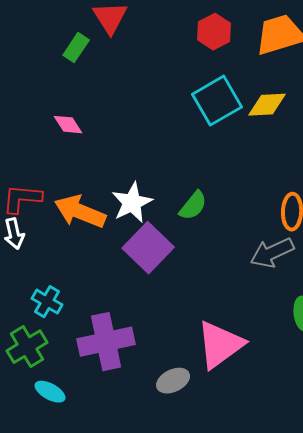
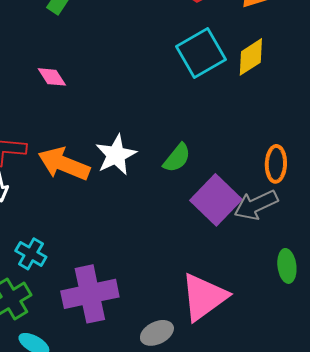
yellow diamond: (267, 105) -> (251, 57), turned -30
purple square: (148, 248) -> (216, 200), moved

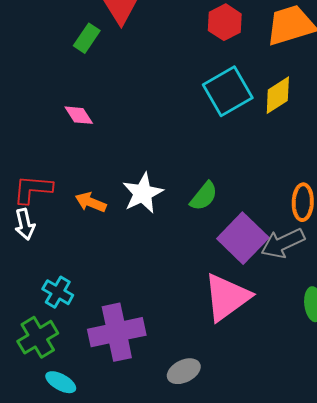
orange arrow: (64, 164) -> (91, 202), size x0.6
pink triangle: (204, 297) -> (227, 297), moved

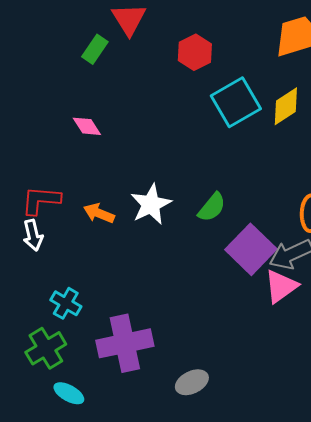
red hexagon: (225, 22) -> (195, 52), moved
pink triangle: (227, 297) -> (281, 286), moved, size x0.7

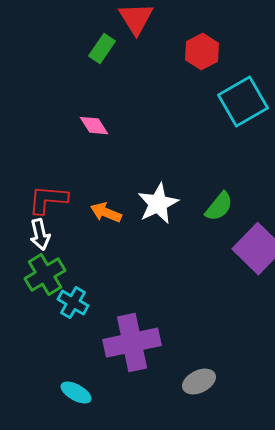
green cross: (46, 348) -> (45, 275), moved

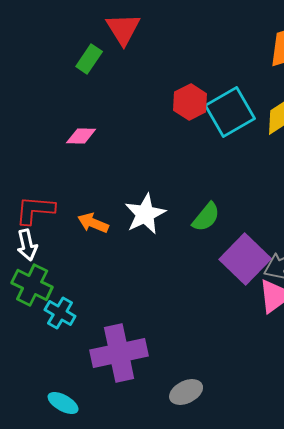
red hexagon: (202, 52) -> (190, 102), moved
pink diamond: (94, 126) -> (81, 136), turned -56
green cross: (45, 275) -> (32, 285), turned -33

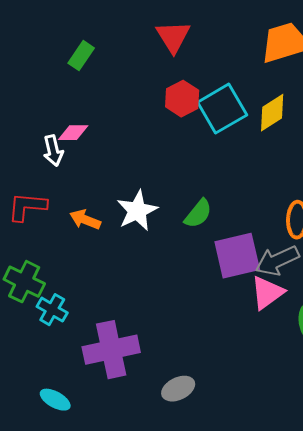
red triangle: (123, 29) -> (173, 37), moved
white arrow: (27, 245) -> (53, 151), moved
purple square: (245, 259) -> (237, 256), turned 33

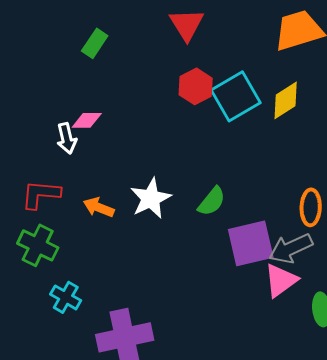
green cross: (24, 282) -> (38, 245), moved

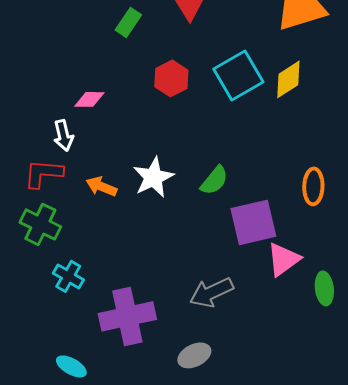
green rectangle: (95, 43) -> (128, 22), moved
red hexagon: (196, 86) -> (171, 78), moved
white arrow: (67, 138) -> (63, 135), moved
gray arrow: (291, 248) -> (211, 292), moved

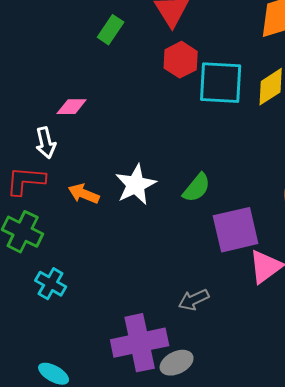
cyan square: (238, 75) -> (221, 83), turned 33
red hexagon: (171, 78) -> (181, 60), moved
gray arrow: (211, 292) -> (194, 300), size x0.7
purple cross: (127, 316) -> (140, 343), moved

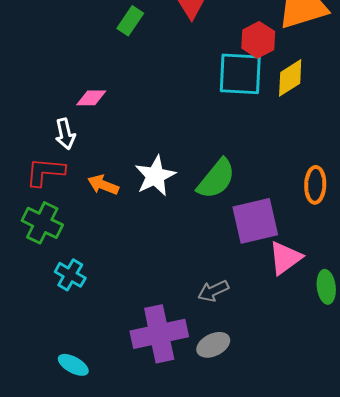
red hexagon: (181, 60) -> (258, 40), moved
green semicircle: (197, 188) -> (216, 179), size x1.4
gray ellipse: (177, 363) -> (213, 345), moved

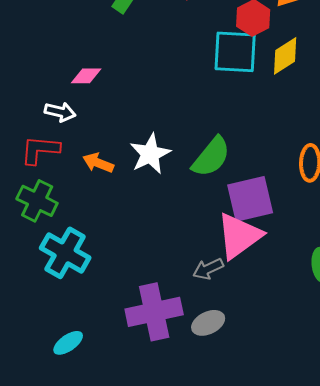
white arrow: (65, 134) -> (60, 112), turned -64
pink triangle: (285, 258) -> (239, 236), moved, size x1.4
cyan cross: (70, 275) -> (65, 253), size x1.6
cyan ellipse: (73, 365) -> (68, 343), turned -64

